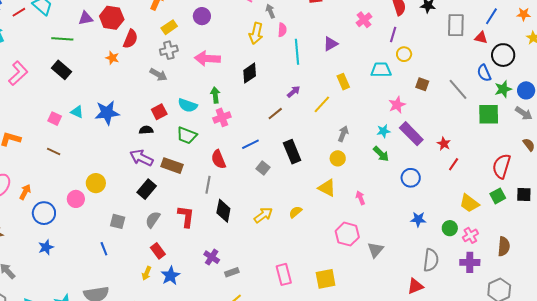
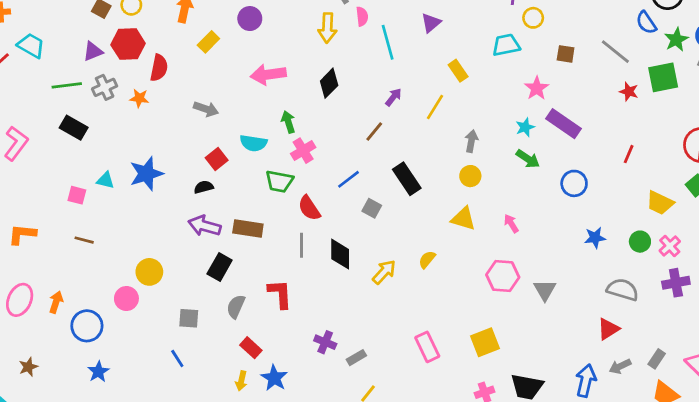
gray cross: (169, 50) -> (105, 87), moved
green trapezoid: (187, 135) -> (279, 181), moved
red star: (444, 144) -> (629, 92), moved
black diamond: (223, 211) -> (340, 254), moved
gray semicircle: (431, 260) -> (623, 290), turned -70

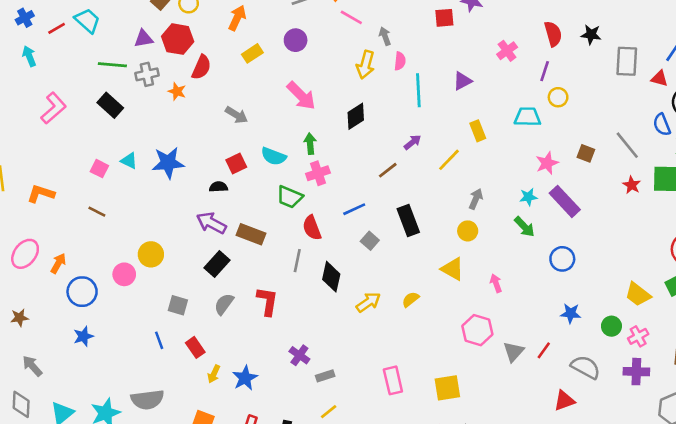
brown square: (566, 54) -> (586, 153), moved
pink arrow: (268, 74) -> (301, 96), turned -140
red line: (629, 154) -> (544, 350), moved
red rectangle: (251, 348) -> (195, 347), moved

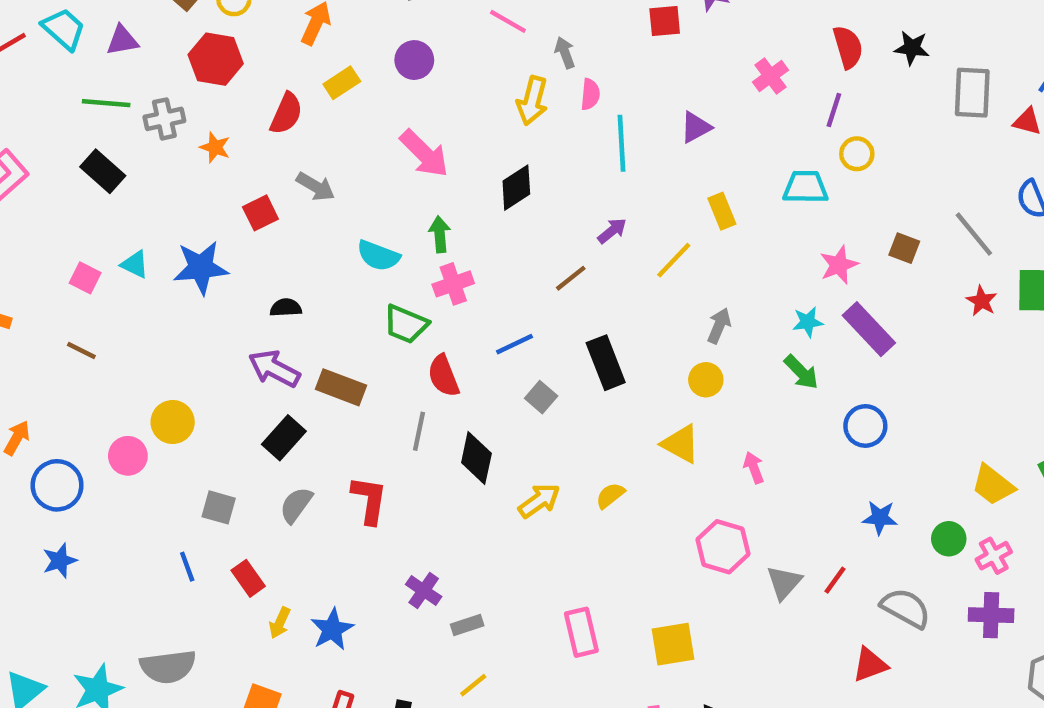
purple triangle: (144, 39) -> (122, 40), moved
red semicircle: (201, 67) -> (286, 113), moved
red square: (236, 163) -> (260, 213), moved

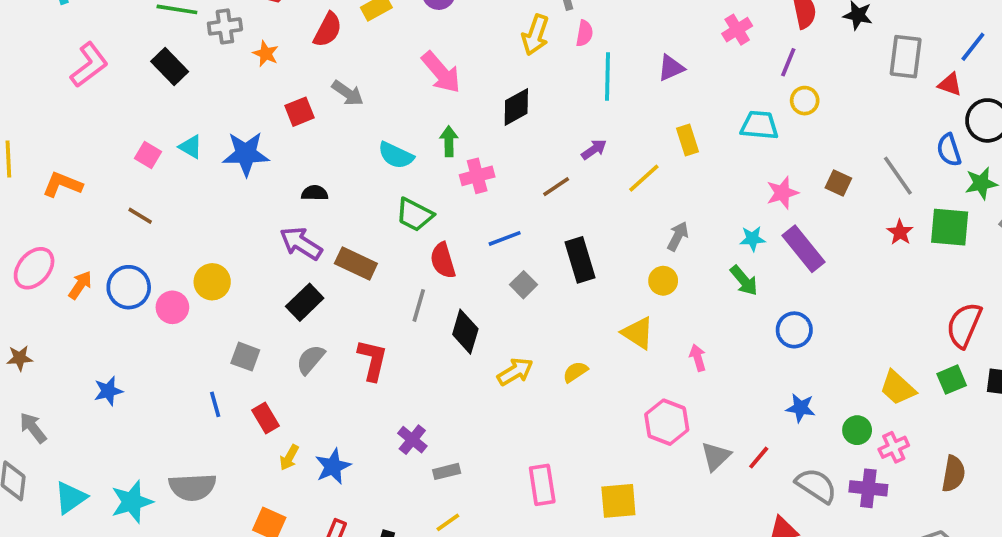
pink cross: (453, 284) -> (477, 176), moved
blue circle: (57, 485) -> (129, 287), moved
purple cross: (991, 615) -> (868, 488), moved

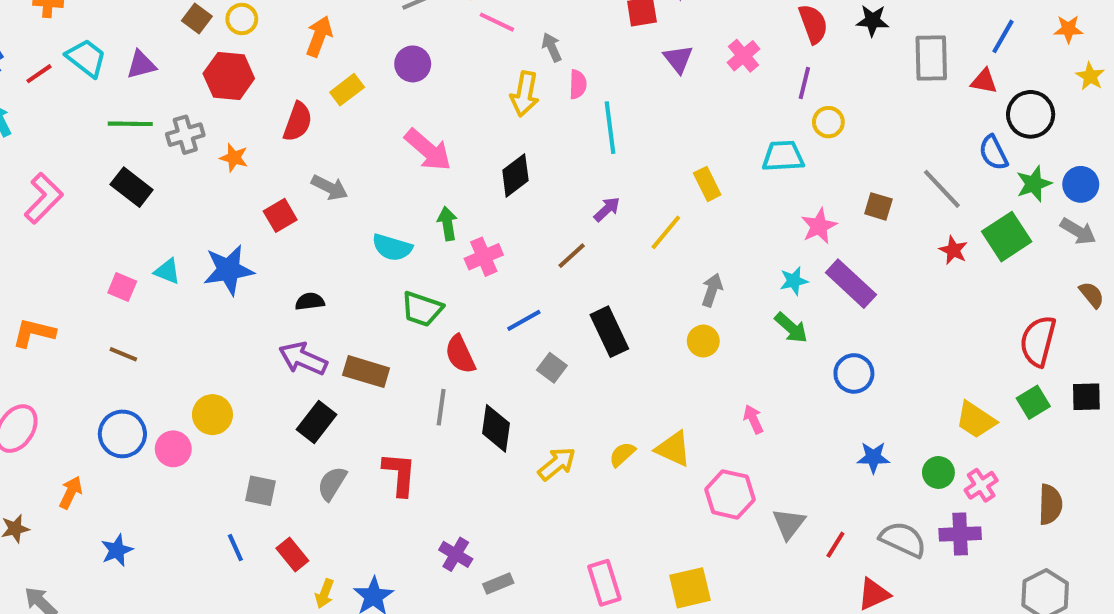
purple triangle: (671, 68) -> (678, 59), moved, turned -36
green square: (950, 227) -> (1007, 237), turned -30
orange arrow: (80, 285) -> (71, 493), moved
yellow triangle: (638, 333) -> (673, 449), moved
red line: (759, 458) -> (835, 545), moved

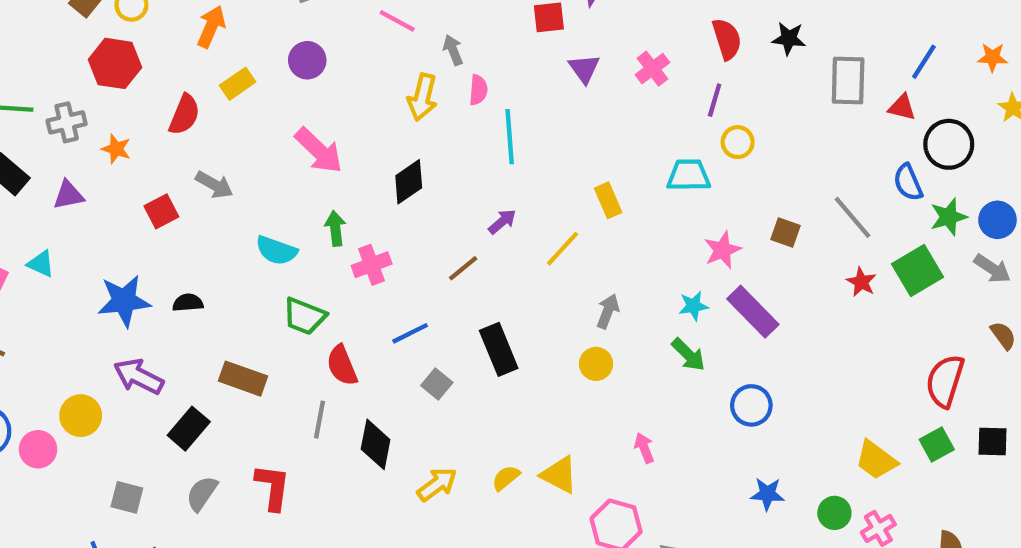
purple triangle: (141, 65) -> (69, 195), moved
blue star: (229, 270) -> (124, 301), moved
purple arrow: (303, 359) -> (139, 376), moved

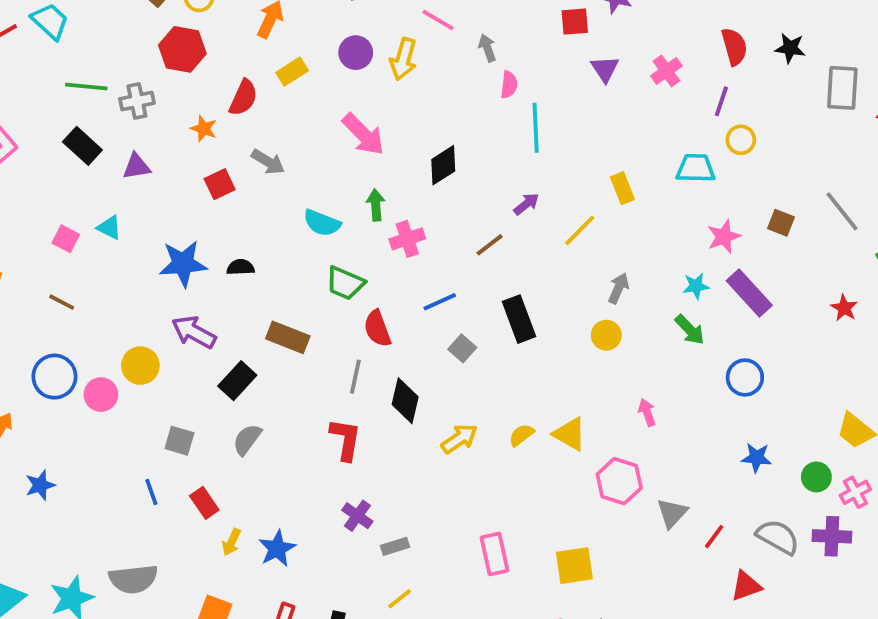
yellow arrow: (422, 97) -> (403, 59), moved
orange star: (116, 149) -> (204, 129), moved
red star: (861, 282) -> (844, 308), moved
red L-shape: (273, 487) -> (345, 439), moved

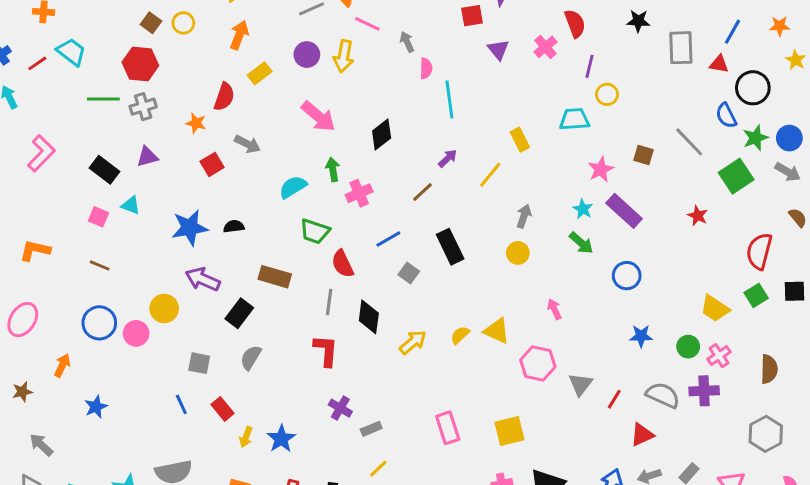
red semicircle: (734, 47) -> (575, 24), moved
red hexagon: (182, 49) -> (140, 64), moved
black rectangle: (82, 146) -> (105, 170), moved
cyan semicircle: (322, 223) -> (293, 187), turned 132
cyan star: (696, 286) -> (583, 209), turned -30

